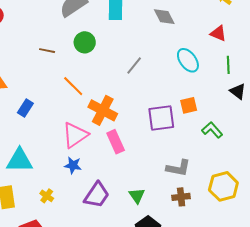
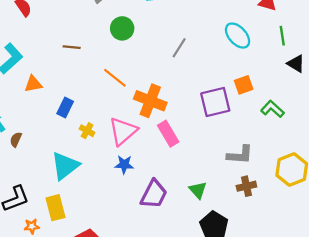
brown line: (47, 51) -> (72, 47), moved
cyan triangle: (20, 160) -> (65, 166), turned -32
yellow cross: (47, 196) -> (87, 131), moved

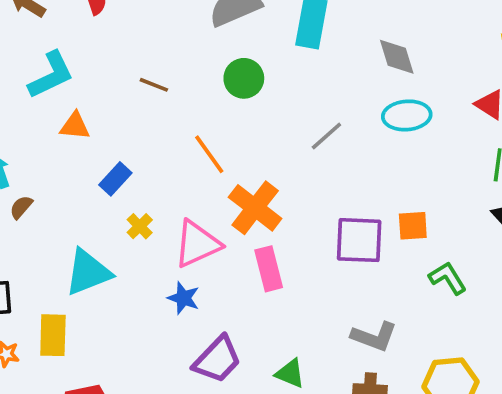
cyan ellipse: (238, 36) -> (407, 115), moved, turned -68
green triangle: (198, 190) -> (290, 373), turned -42

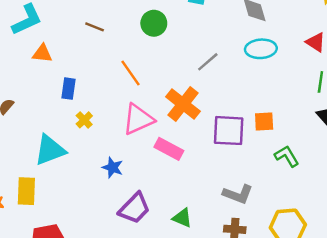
blue rectangle: (115, 179) -> (68, 89), turned -35
orange cross: (255, 208) -> (183, 104), moved
pink triangle: (197, 244) -> (138, 119), moved
pink rectangle: (269, 269) -> (169, 149), turned -48

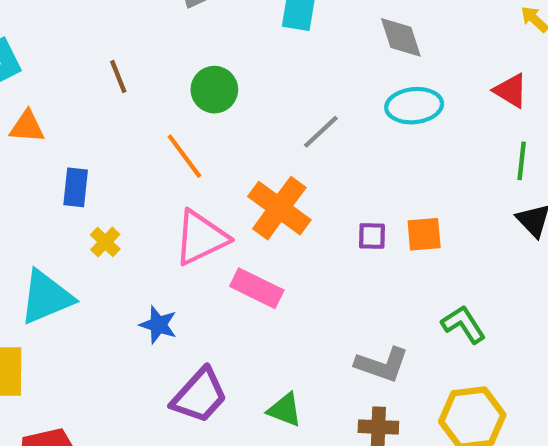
green circle: (154, 23) -> (214, 90), moved
brown line: (95, 27) -> (118, 77), turned 48
purple square: (229, 131) -> (372, 236), moved, size x0.5
green L-shape: (287, 156) -> (463, 324), moved

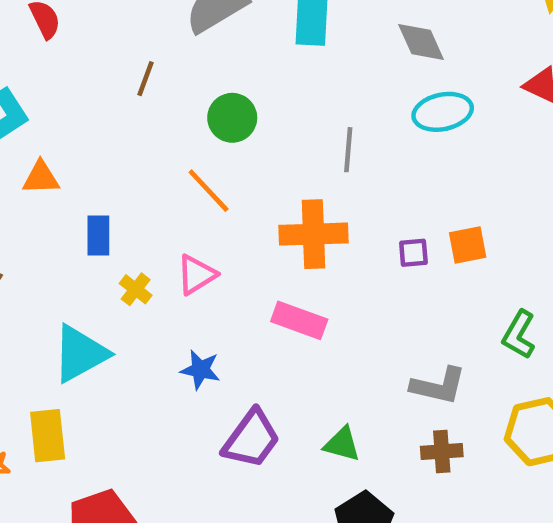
brown line: (118, 77) -> (146, 79), moved, turned 48
gray line: (321, 132) -> (348, 150), turned -36
orange cross: (279, 208) -> (313, 234), turned -32
pink triangle: (201, 238) -> (196, 275), moved, size x0.7
green L-shape: (463, 324) -> (519, 335), turned -111

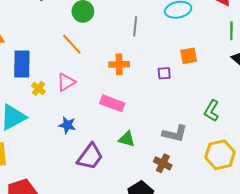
orange cross: (313, 234) -> (119, 64), size x0.7
blue rectangle: (98, 236) -> (22, 64), size x1.5
orange square: (468, 245) -> (189, 56), moved
green triangle: (342, 444) -> (127, 139), moved
brown cross: (442, 451) -> (163, 163), moved, turned 30

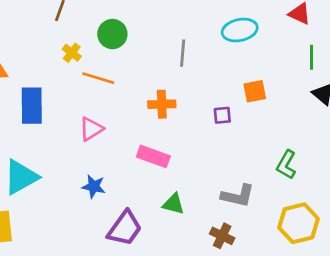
orange line: (72, 44) -> (98, 78), turned -30
yellow cross: (38, 88) -> (72, 53), moved

